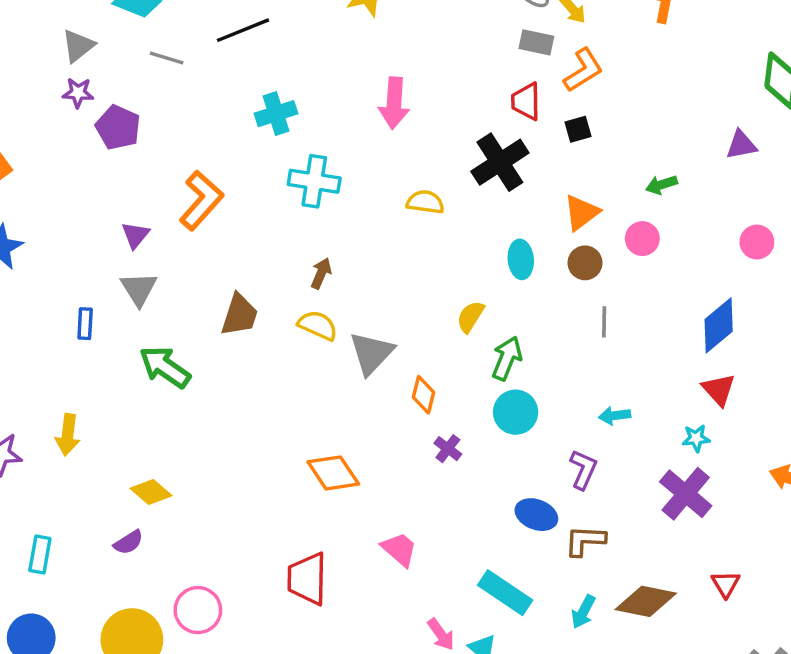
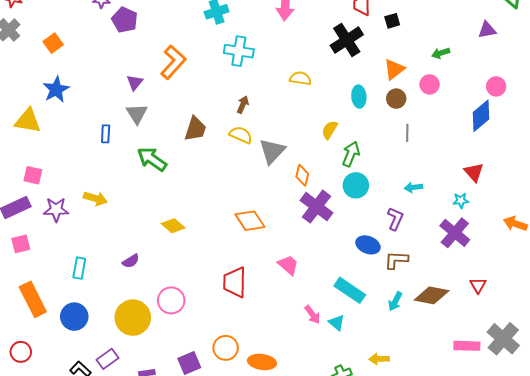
yellow semicircle: (425, 202) -> (300, 78), moved
blue diamond: (719, 325) -> (481, 116), moved
yellow arrow: (68, 435) -> (95, 198), turned -80
purple cross: (448, 449) -> (316, 207), size x2.0
yellow diamond: (151, 492) -> (173, 226), moved

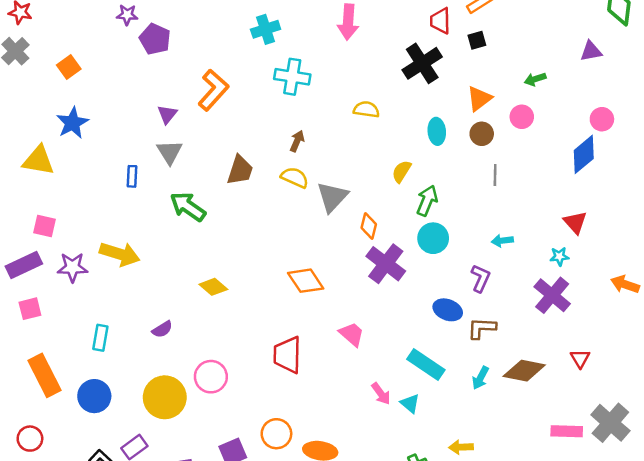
yellow arrow: (95, 198) -> (120, 254), size x1.4

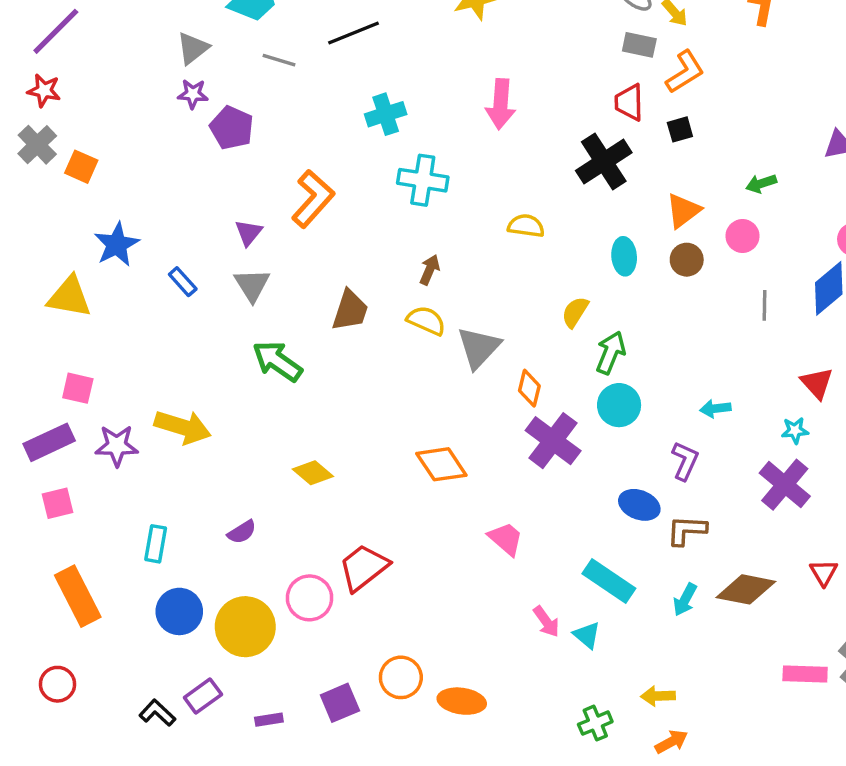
orange square: (69, 67) -> (81, 167), moved, turned -30
gray line: (495, 175) -> (764, 305), moved
blue rectangle: (132, 176) -> (183, 282), moved, turned -45
red trapezoid: (287, 355) -> (364, 567), moved, turned 51
blue circle: (94, 396) -> (179, 611), moved

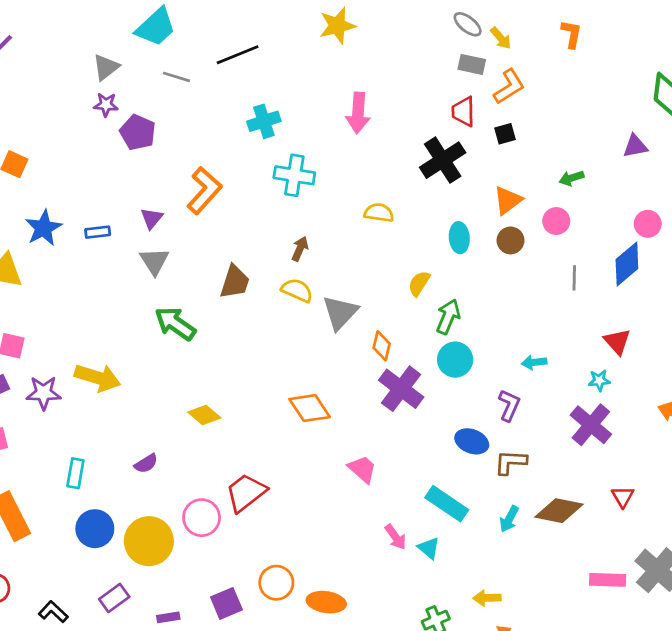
blue rectangle: (183, 282) -> (98, 232), moved, turned -55
black L-shape: (157, 713) -> (53, 612), moved

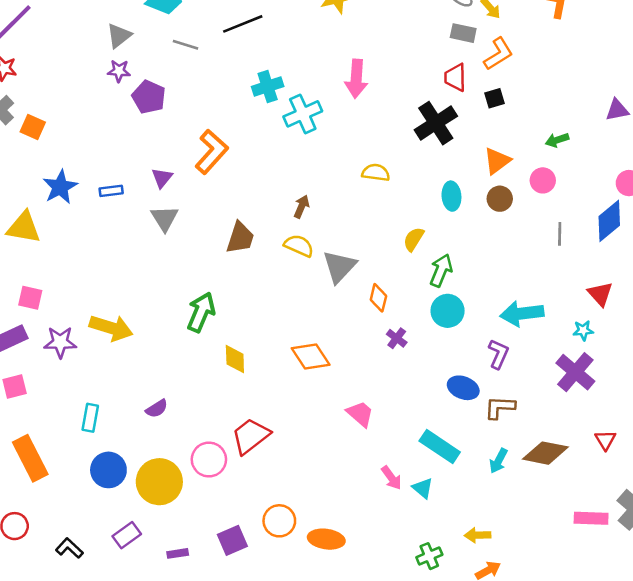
cyan cross: (294, 175) -> (303, 114), moved, turned -33
green arrow: (175, 324) -> (201, 312), moved, turned 78
cyan arrow: (534, 362) -> (522, 313), size x1.8
purple cross: (401, 389) -> (397, 338), size x0.5
yellow diamond: (204, 415) -> (235, 359), moved, turned 48

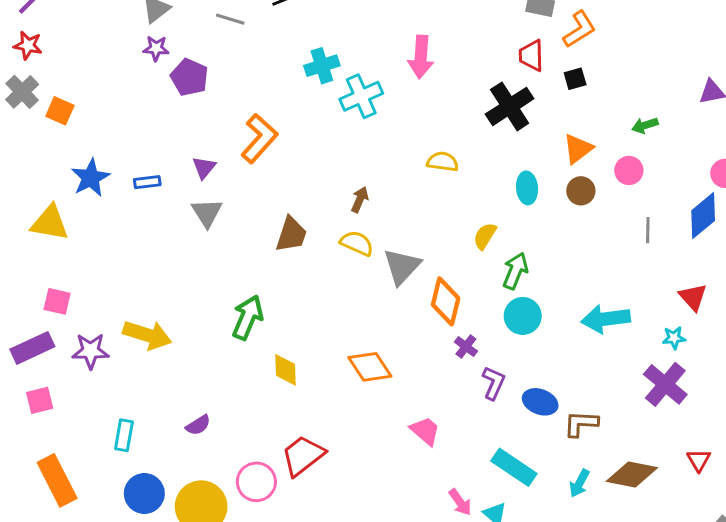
orange diamond: (378, 298) -> (446, 301), size x1.5
purple L-shape: (498, 354) -> (494, 383), moved

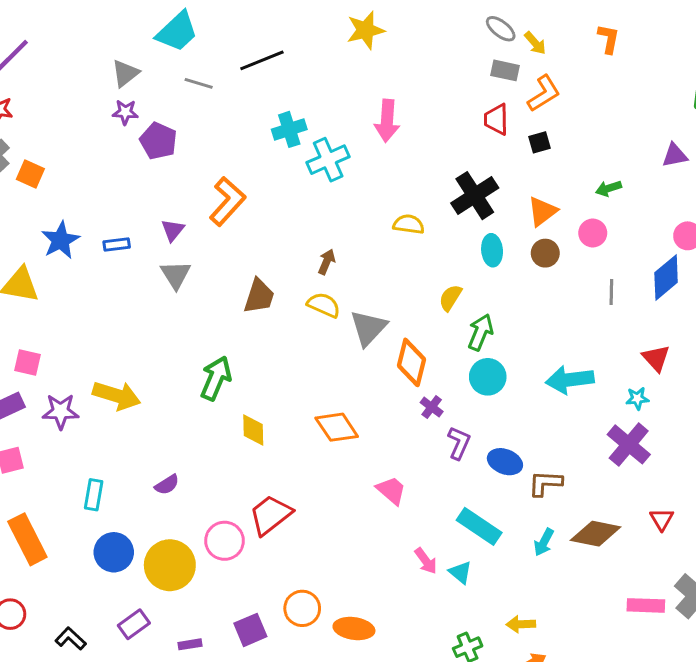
black cross: (510, 106) -> (475, 196), moved

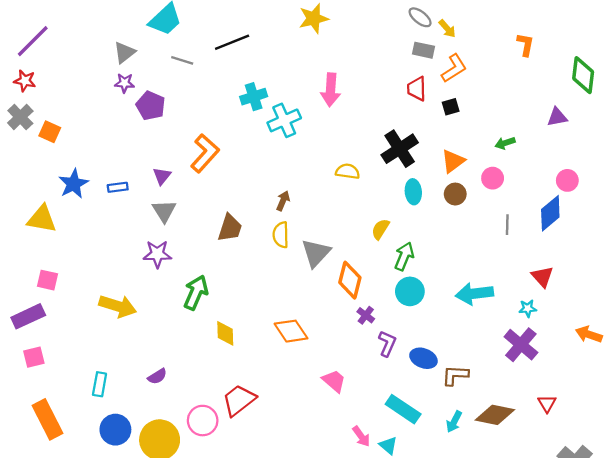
orange L-shape: (609, 39) -> (525, 45), moved
yellow semicircle: (324, 305) -> (281, 235), turned -115
purple star: (61, 411) -> (157, 254), moved

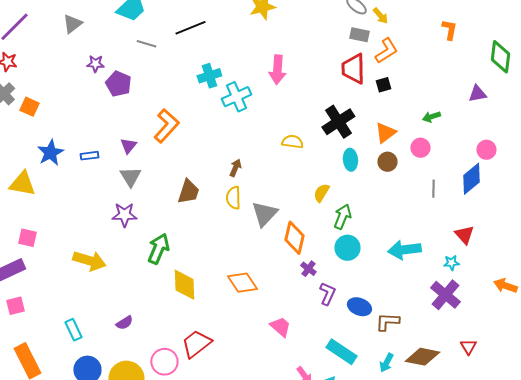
gray triangle: (124, 52) -> (72, 24), moved
red trapezoid: (417, 89) -> (353, 69), size x1.4
yellow diamond: (225, 333) -> (184, 285), size x1.4
cyan rectangle: (100, 384) -> (73, 330), turned -35

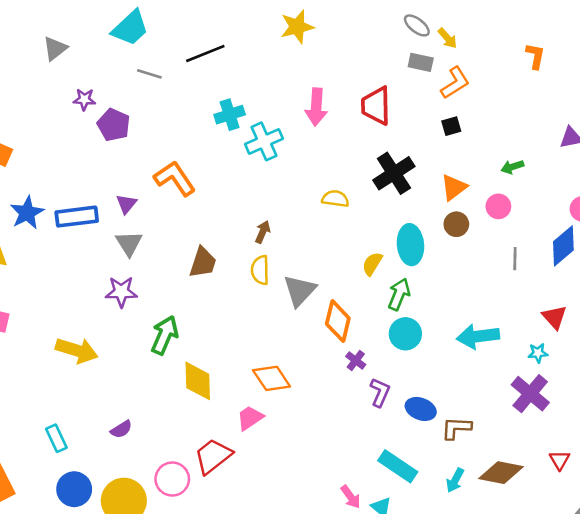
red trapezoid: (353, 69) -> (376, 106), moved
orange L-shape: (166, 126) -> (175, 178), turned -76
blue rectangle: (89, 156) -> (77, 217), size x1.8
cyan ellipse: (350, 160) -> (410, 245), moved, size x1.4
pink trapezoid: (280, 327) -> (250, 418), moved, turned -75

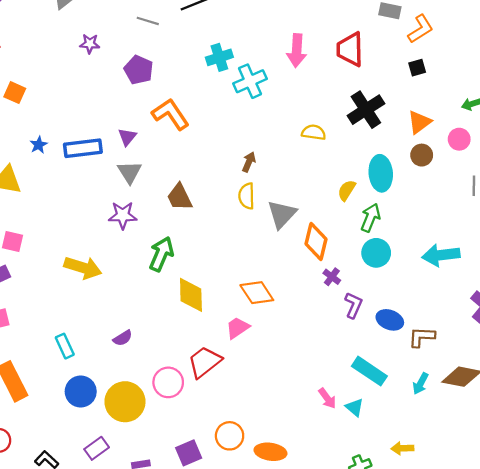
purple pentagon: (114, 125) -> (139, 70), moved
blue star: (27, 213) -> (39, 145), size x0.6
brown trapezoid: (203, 262) -> (180, 197), moved, turned 136

